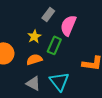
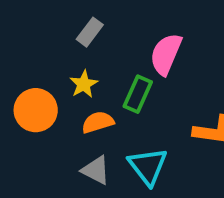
gray rectangle: (48, 14) -> (90, 32), moved
yellow star: (34, 36) -> (84, 84), moved

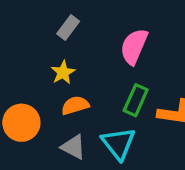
green rectangle: (138, 94) -> (136, 100), moved
orange circle: (36, 110) -> (21, 123), moved

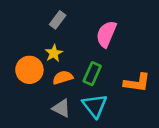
green rectangle: (136, 100) -> (92, 74), moved
orange circle: (21, 123) -> (29, 70), moved

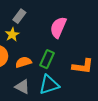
yellow star: (54, 53) -> (12, 35), moved
cyan triangle: (95, 106) -> (49, 85), turned 50

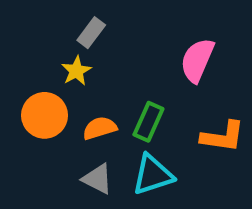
pink semicircle: (58, 27) -> (197, 60), moved

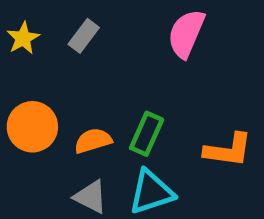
pink semicircle: (197, 60) -> (186, 34), moved
yellow star: (76, 71) -> (23, 38), moved

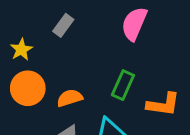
yellow star: (23, 38) -> (21, 50), moved
green rectangle: (147, 134) -> (123, 85), moved

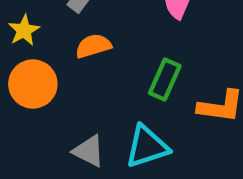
orange semicircle: (70, 98) -> (93, 46), moved

